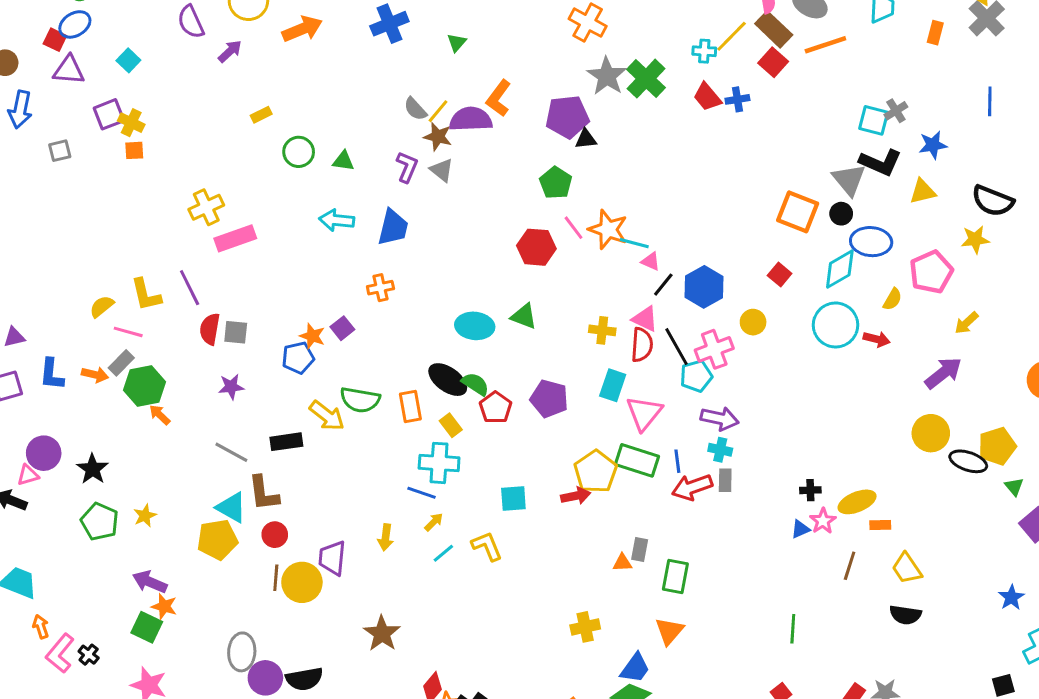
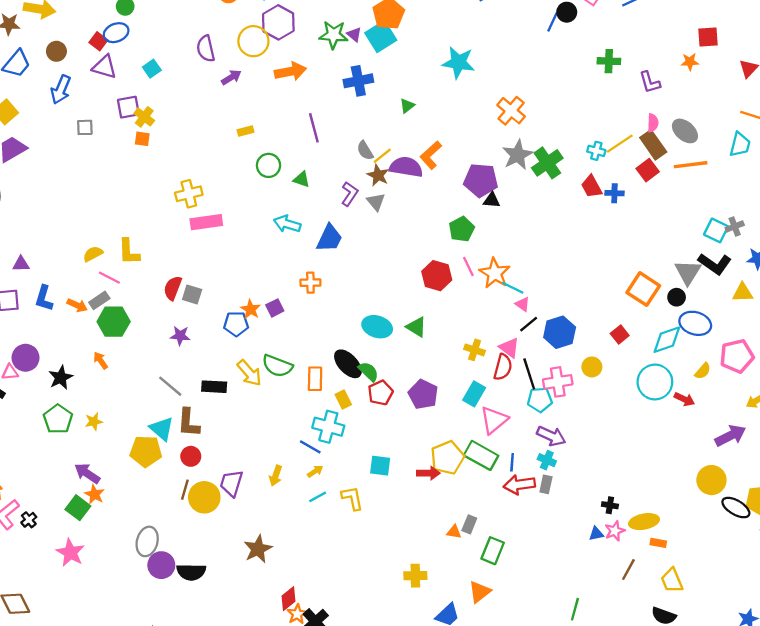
purple line: (190, 288) -> (314, 128), moved
orange arrow: (160, 415) -> (101, 361), moved

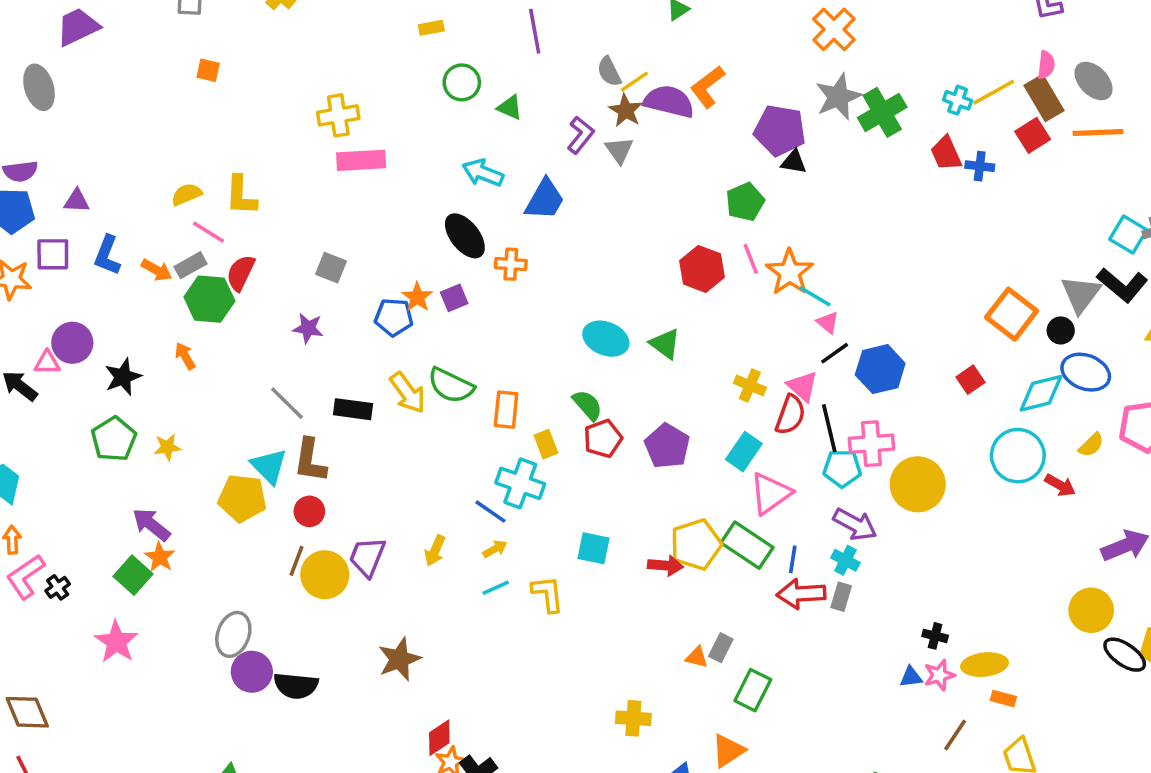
orange square: (142, 139) -> (208, 70), moved
red semicircle: (173, 288) -> (241, 273), moved
black ellipse: (348, 364) -> (465, 236), moved
yellow circle: (592, 367) -> (918, 484), moved, size x1.8

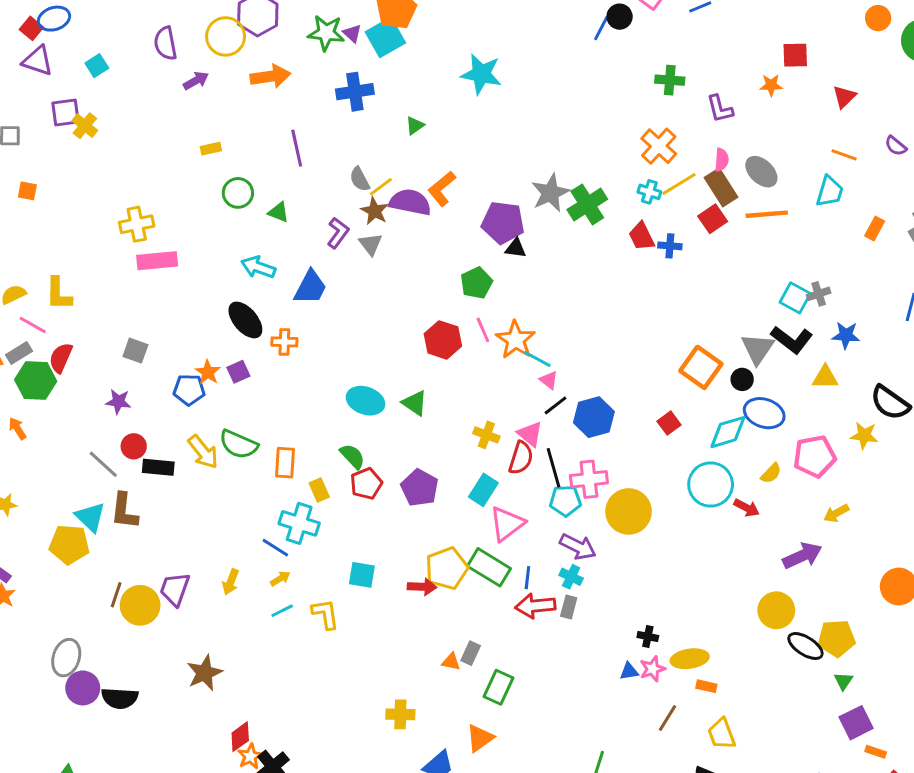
orange cross: (834, 29) -> (659, 146), moved
red circle: (309, 511) -> (134, 446), moved

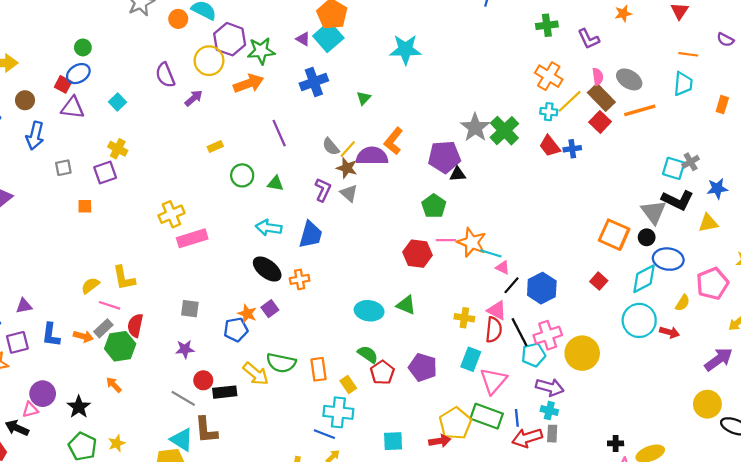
green star: (326, 33) -> (261, 51), moved
purple square: (66, 113) -> (105, 172), moved
pink line: (483, 330) -> (446, 240), turned -54

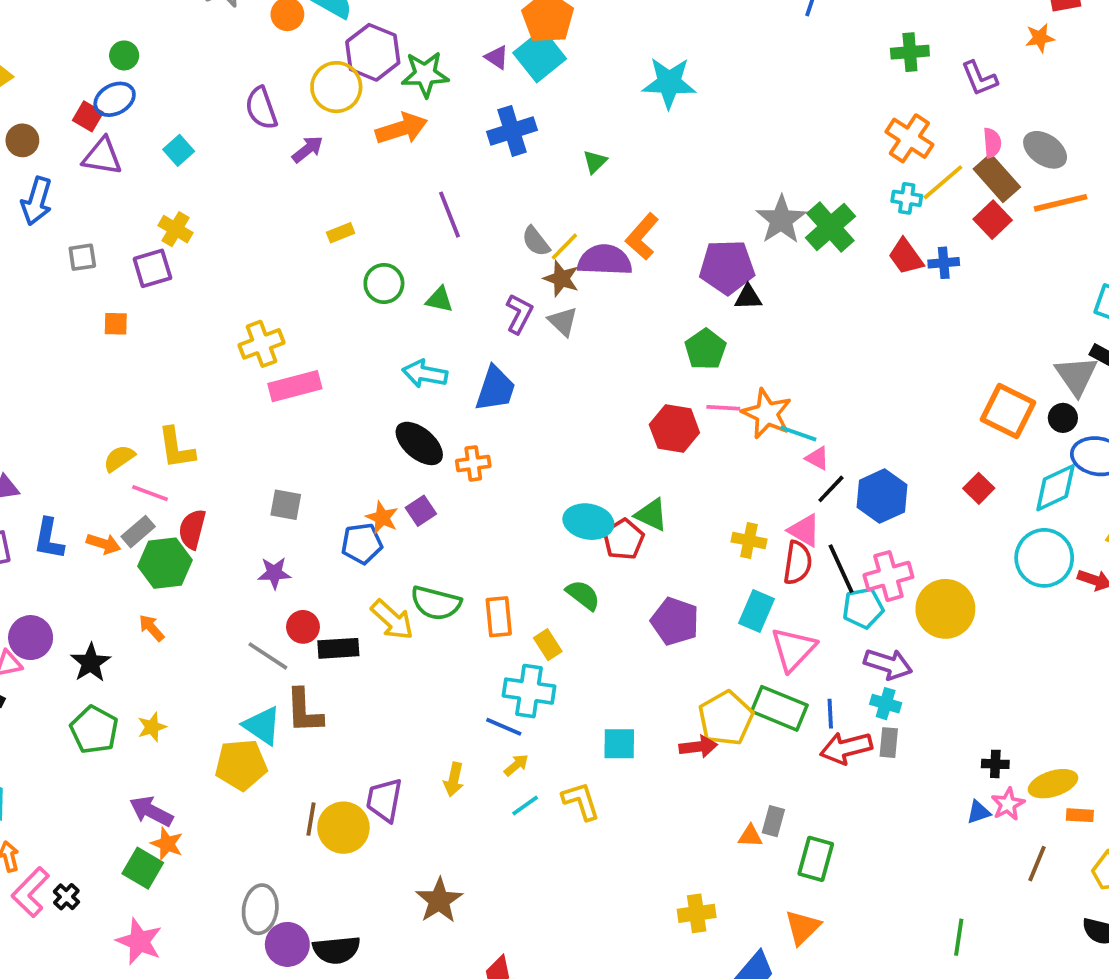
red pentagon: (382, 372) -> (623, 539), moved

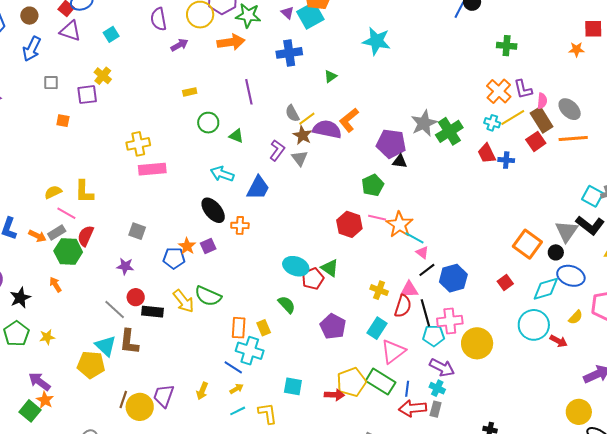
purple L-shape: (979, 78) -> (523, 89), moved
pink triangle: (804, 530) -> (409, 290), turned -42
orange rectangle: (499, 617) -> (239, 328), moved

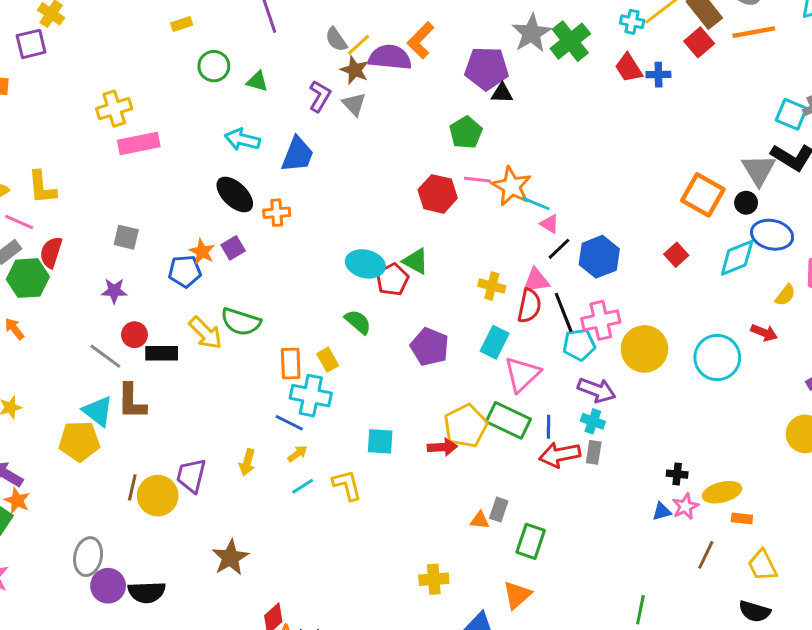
cyan circle: (534, 325) -> (717, 358), moved

